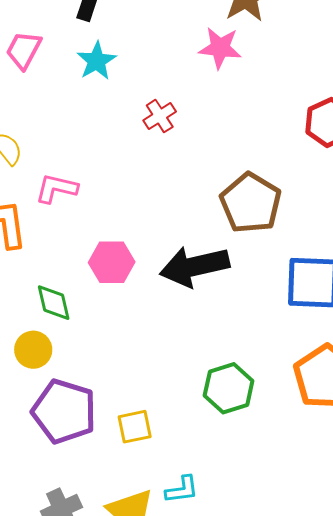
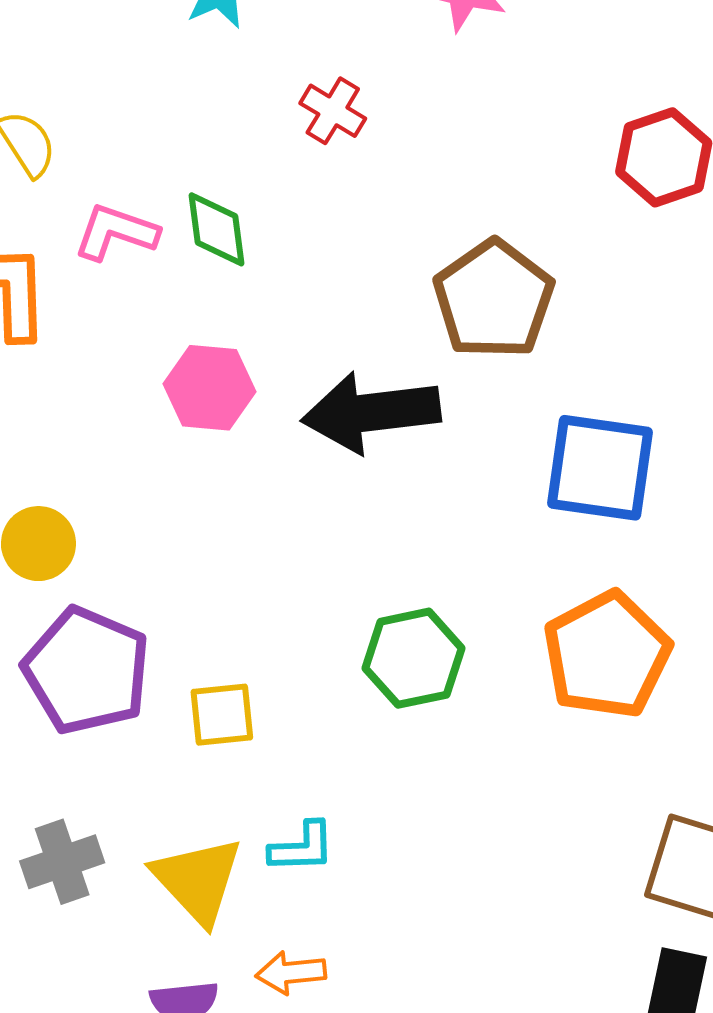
red cross: (160, 116) -> (333, 111), turned -32
green diamond: (54, 303) -> (216, 229), moved

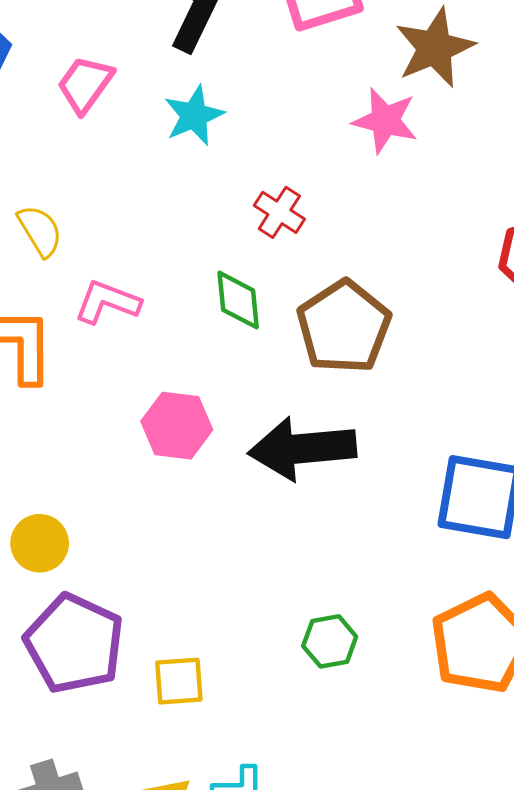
green diamond: (216, 229) -> (238, 300), moved
brown pentagon: (494, 299) -> (344, 327), moved
green hexagon: (414, 658) -> (330, 641), size x0.7

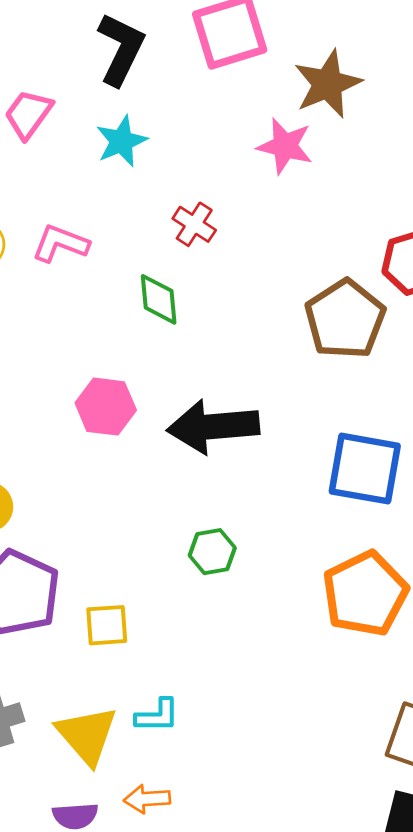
pink L-shape: (107, 302) -> (60, 243), moved
brown pentagon: (344, 327) -> (345, 319), moved
green hexagon: (330, 641) -> (212, 552), moved

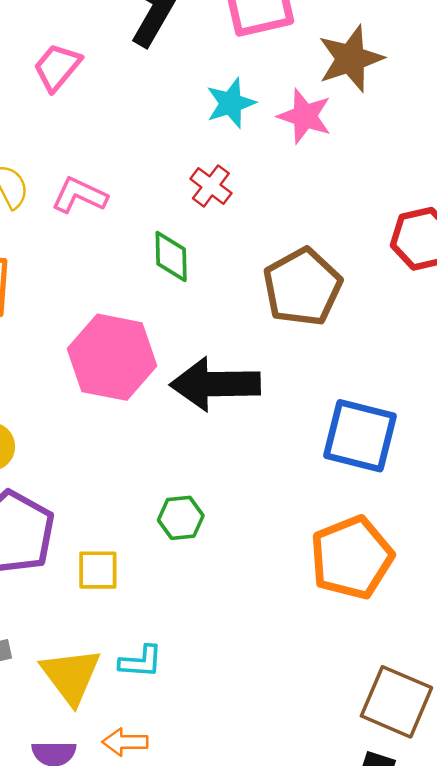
cyan star: (121, 141) -> (231, 103), moved
brown pentagon: (345, 319) -> (302, 287), moved
pink hexagon: (106, 407) -> (112, 357), size x1.5
green hexagon: (212, 552) -> (181, 518), moved

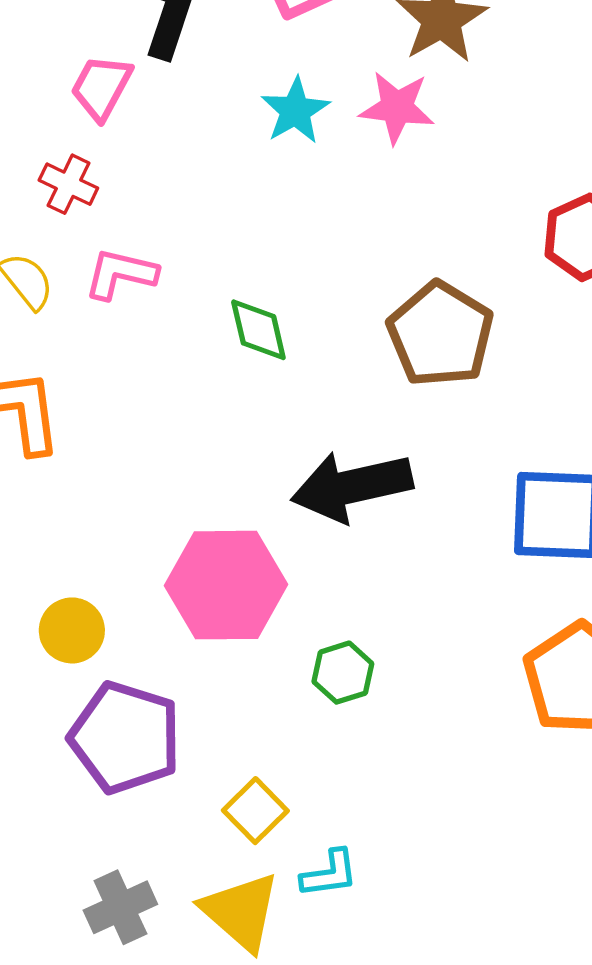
pink trapezoid: (57, 67) -> (101, 87), moved
red cross: (211, 186) -> (68, 184), moved
pink hexagon: (112, 357) -> (226, 585), moved
yellow square: (98, 570) -> (255, 811), moved, turned -33

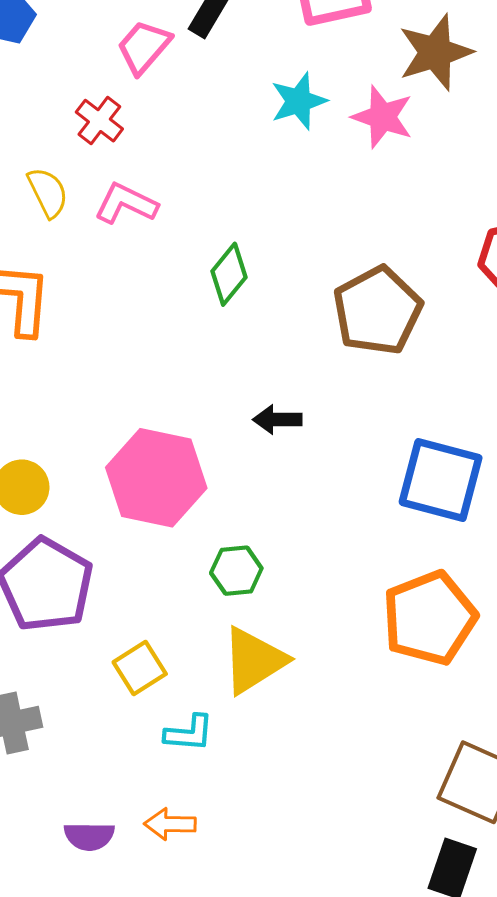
green diamond: (258, 330) -> (229, 274), turned 40
black arrow: (352, 486) -> (277, 419), size x0.5
yellow triangle: (241, 912) -> (254, 660), moved, turned 34

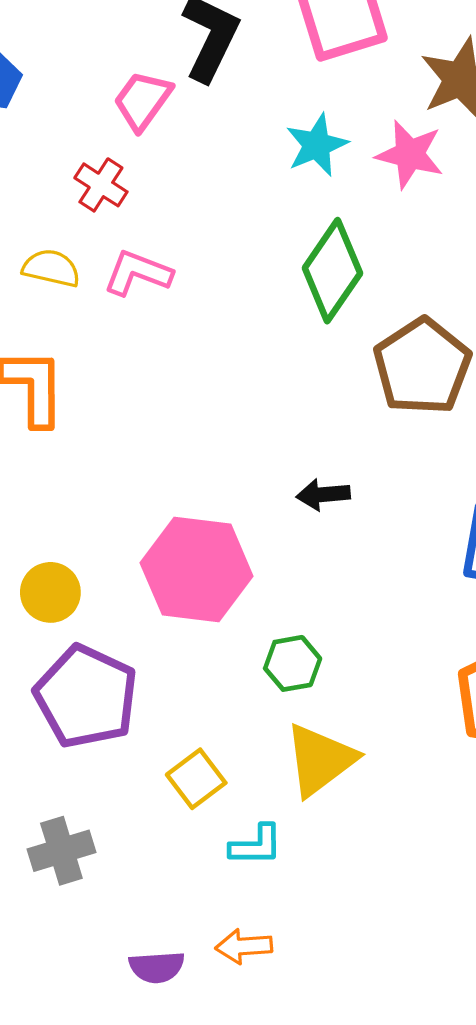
yellow semicircle: (48, 192) -> (51, 268), turned -46
green diamond: (229, 274) -> (332, 271), moved, size x1.5

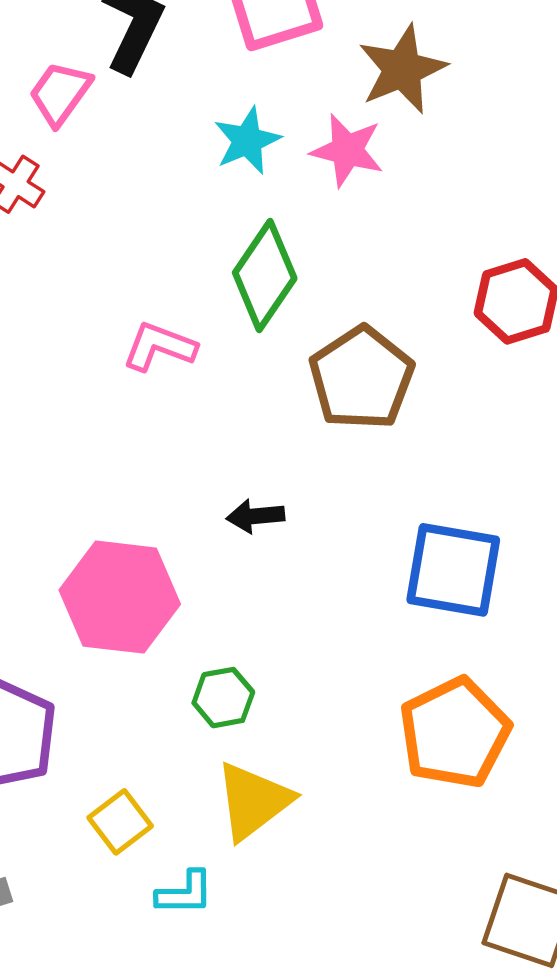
pink L-shape: (138, 273) -> (159, 347), moved

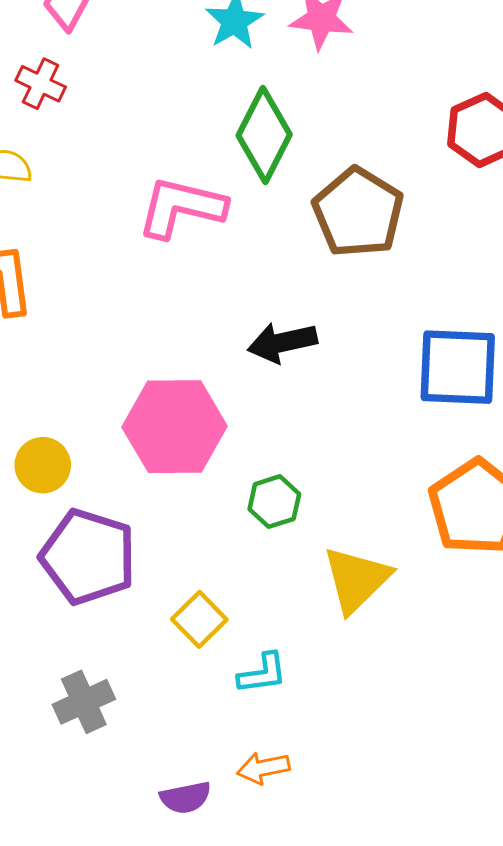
pink L-shape: (159, 347) -> (181, 207), size x1.4
black arrow: (255, 516) -> (282, 342), size x1.4
yellow triangle: (253, 801) -> (356, 580), moved

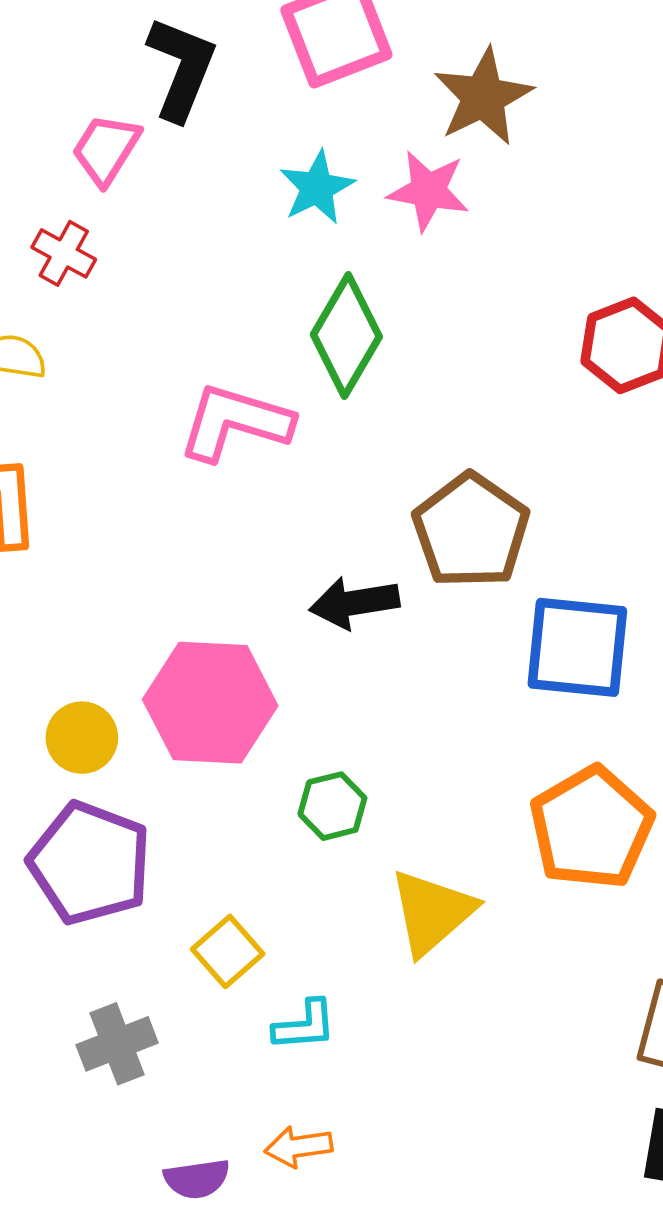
brown pentagon: (358, 212) -> (471, 531), moved
yellow circle: (43, 465) -> (82, 738), moved
gray cross: (84, 702) -> (117, 1044), moved

